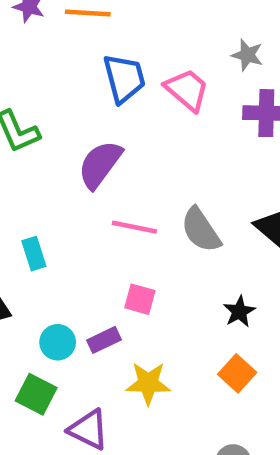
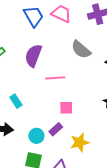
gray semicircle: (201, 230) -> (81, 50), moved

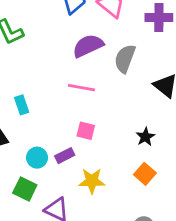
gray semicircle: (81, 50) -> (125, 59), turned 55
purple semicircle: (33, 56) -> (88, 46), moved, turned 30

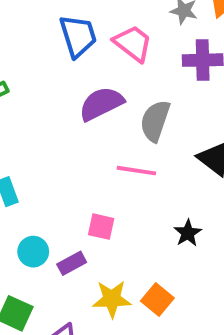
pink line: (81, 88) -> (136, 171), moved
cyan circle: (37, 158) -> (33, 252), moved
orange square: (145, 174) -> (157, 299), moved

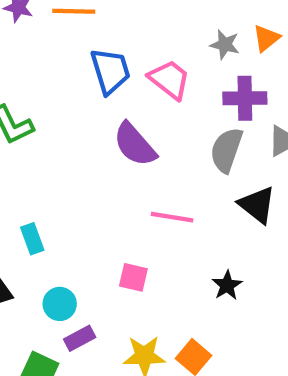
purple semicircle: (101, 104) -> (135, 144), turned -105
gray semicircle: (155, 121) -> (226, 150), moved
purple rectangle: (72, 263) -> (80, 338), moved

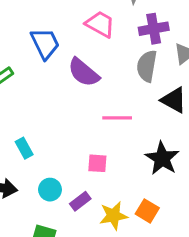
blue trapezoid: (110, 71) -> (45, 43), moved
black star: (227, 285) -> (162, 158), size x1.6
purple rectangle: (80, 338) -> (80, 201), moved

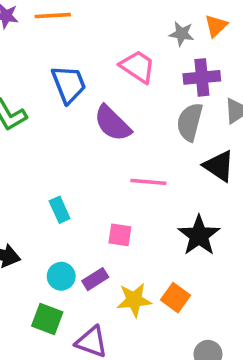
cyan rectangle: (24, 148) -> (60, 210), moved
cyan circle: (50, 190) -> (61, 276), moved

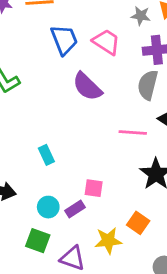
blue trapezoid: (69, 84) -> (64, 40), moved
pink line: (148, 182) -> (133, 133), moved
pink square: (120, 235) -> (94, 188), moved
yellow star: (134, 300) -> (108, 241), moved

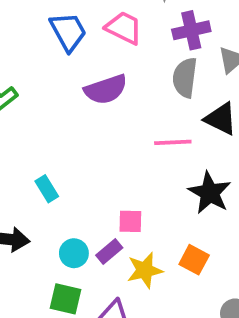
purple semicircle: (87, 87) -> (106, 89), turned -56
cyan rectangle: (46, 155) -> (47, 189), moved
yellow star: (108, 241) -> (145, 270), moved

